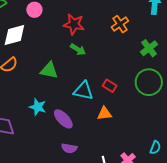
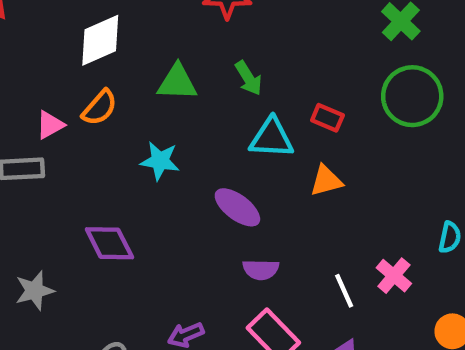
green arrow: (78, 49) -> (248, 78), moved, turned 35
green triangle: (49, 70) -> (177, 82), moved
cyan star: (38, 107) -> (160, 161), moved

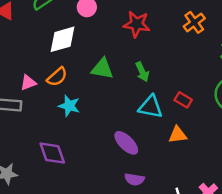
cyan star: (160, 161) -> (69, 106), moved

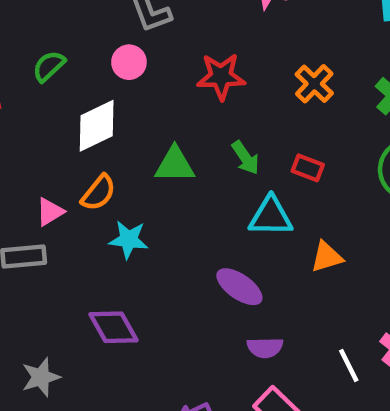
orange cross: (194, 22) -> (314, 84), moved
red rectangle: (183, 100) -> (308, 168), moved

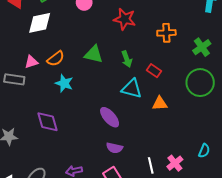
orange cross: (314, 84) -> (166, 33), turned 30
white diamond: (97, 126) -> (40, 23), moved
orange triangle: (327, 257) -> (160, 103), moved

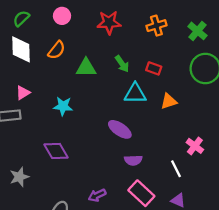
white diamond: (40, 23) -> (21, 49), turned -65
orange semicircle: (56, 59) -> (57, 50), moved
pink cross: (175, 163) -> (195, 146), moved

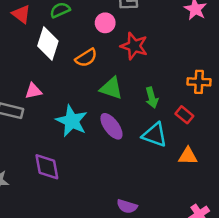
red star: (109, 22) -> (134, 46), moved
orange cross: (156, 26) -> (199, 82), moved
cyan star: (63, 106) -> (72, 121), size x1.4
purple ellipse: (120, 129) -> (111, 126), moved

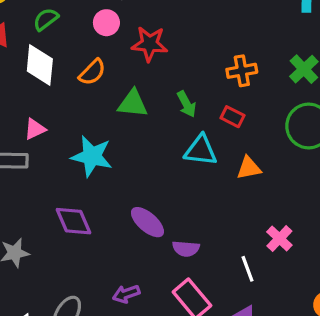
purple ellipse: (111, 126) -> (147, 222), moved

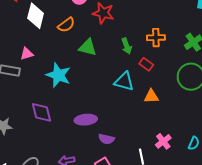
green arrow: (186, 104) -> (127, 46), moved
purple ellipse: (147, 222) -> (86, 120), turned -55

